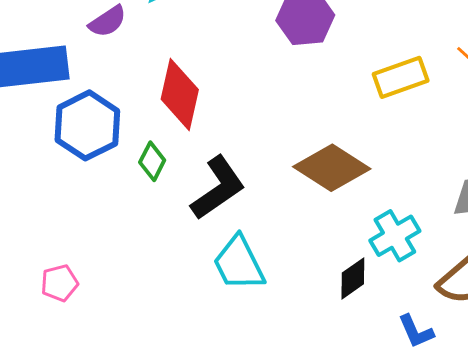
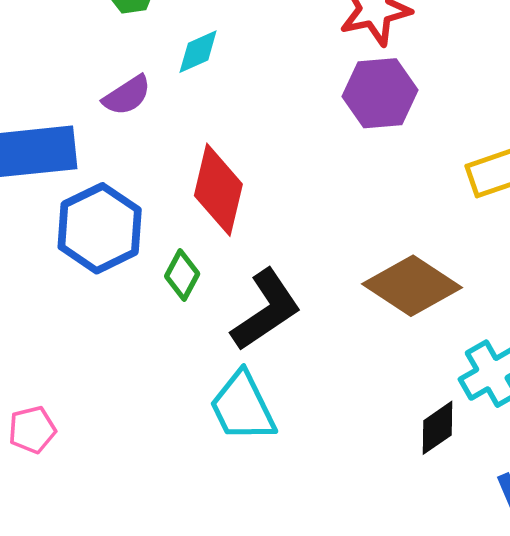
cyan trapezoid: (239, 263) -> (243, 407), moved
pink pentagon: (59, 283) -> (32, 430), moved

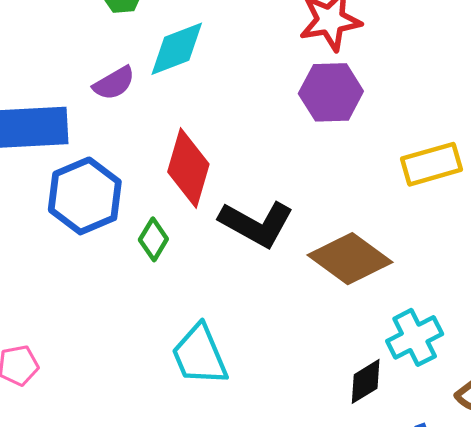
cyan diamond: (198, 52) -> (177, 49), size x1.5
black L-shape: (266, 310) -> (256, 224), moved, turned 60

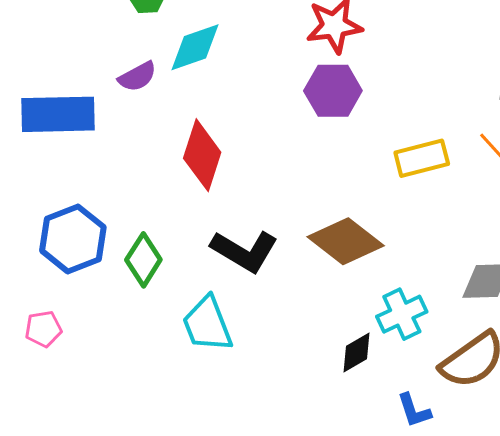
blue hexagon: (85, 196) -> (73, 239), moved
black L-shape: (256, 224) -> (244, 251), moved
green diamond: (153, 239) -> (143, 260), moved, size x1.4

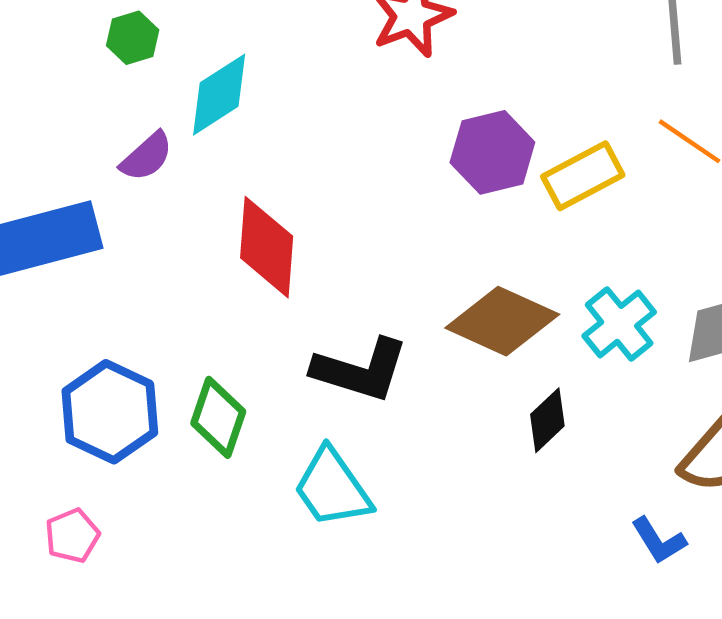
purple hexagon: (333, 91) -> (492, 152), moved
cyan cross: (402, 314) -> (619, 324), moved
pink pentagon: (43, 329) -> (72, 536), moved
black diamond: (357, 353) -> (547, 420), moved

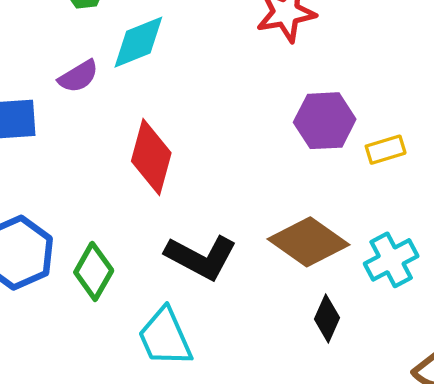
yellow rectangle: (583, 176) -> (386, 150), size x0.7
black diamond: (547, 420) -> (327, 318), turned -33

